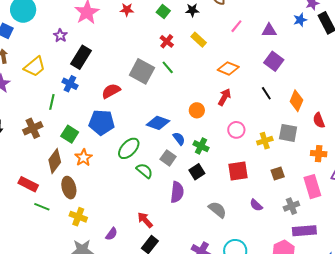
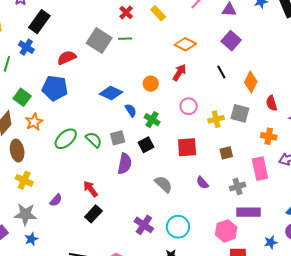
green line: (168, 67) -> (125, 39), turned -56
green ellipse: (129, 148) -> (66, 139), moved
gray square: (168, 158) -> (118, 138), moved, turned 35

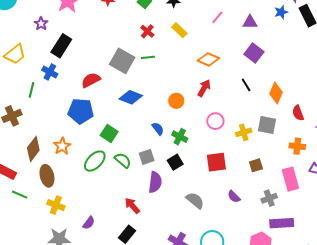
blue diamond: (111, 93) -> (131, 97), moved
green square: (22, 97) -> (109, 134), moved
red arrow: (91, 189) -> (132, 206), moved

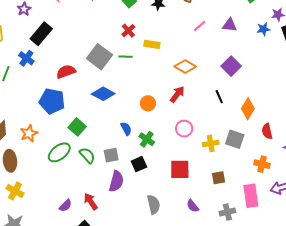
purple triangle: (250, 22) -> (230, 25), moved
yellow rectangle: (179, 30) -> (152, 44), moved, turned -42
gray semicircle: (195, 200) -> (154, 205), turned 30
purple semicircle: (89, 223) -> (66, 206), moved

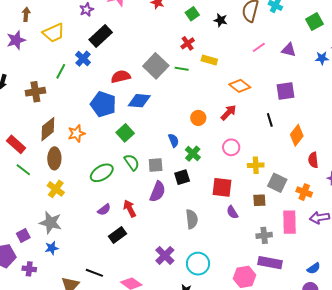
purple square: (231, 66) -> (285, 91), turned 30
blue diamond: (103, 94) -> (139, 101), moved, turned -30
gray square: (235, 139) -> (277, 183), moved
green ellipse: (59, 152) -> (102, 173), moved
purple semicircle: (193, 206) -> (232, 212), moved

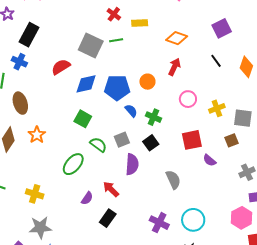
blue pentagon: (103, 104) -> (117, 88), moved
brown ellipse: (54, 158) -> (20, 103), moved

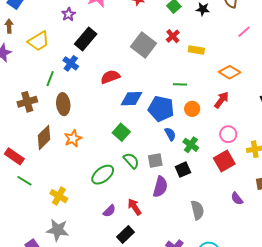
green line: (116, 40) -> (180, 84), moved
gray square: (91, 46) -> (143, 45), moved
red square: (192, 140) -> (224, 161), moved, turned -30

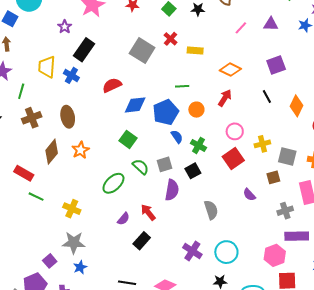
yellow trapezoid: (39, 41) -> (47, 67), moved, turned 130
green line: (50, 79) -> (21, 91), moved
blue pentagon: (161, 109) -> (166, 112), turned -30

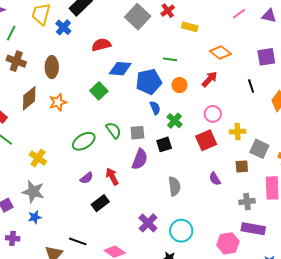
brown cross: (32, 118) -> (16, 61), turned 30
green square: (128, 139) -> (99, 91), moved

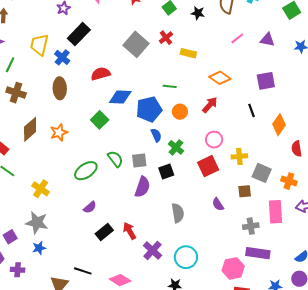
brown ellipse: (52, 67) -> (60, 88), moved
red arrow: (112, 177) -> (130, 231), moved

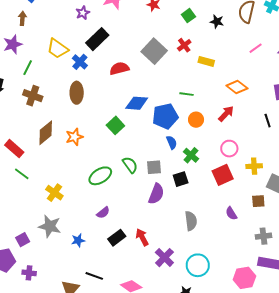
yellow trapezoid: (39, 45) -> (58, 49), turned -70
red semicircle: (101, 74) -> (119, 68), moved
blue star: (39, 248) -> (78, 240), moved

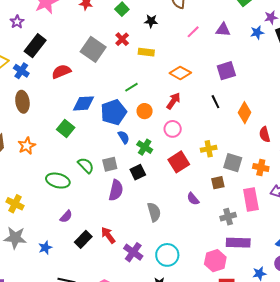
black star: (217, 22) -> (151, 21), moved
green line: (186, 94) -> (131, 87), turned -32
pink circle: (229, 149) -> (173, 129), moved
green ellipse: (100, 176) -> (58, 181), turned 55

